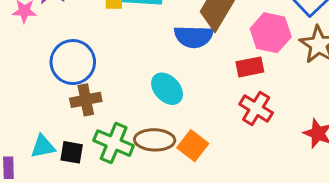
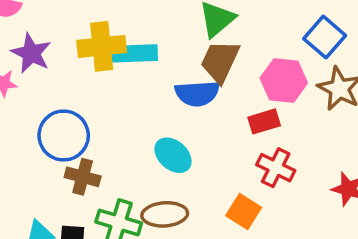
brown cross: (86, 100) -> (83, 177), turned 32
orange square: (193, 146) -> (244, 211), moved

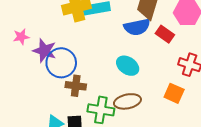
purple star: (31, 53) -> (44, 51), moved
red rectangle: (264, 121) -> (165, 34), moved, turned 60

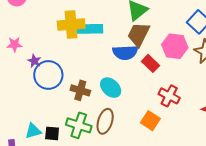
purple star: (44, 51) -> (34, 61), size x0.6
brown cross: (76, 86) -> (80, 90), moved
brown ellipse: (127, 101) -> (105, 121), turned -70

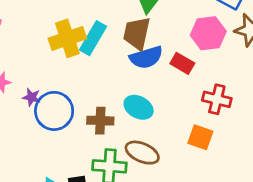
cyan rectangle: (90, 29) -> (93, 38), turned -45
brown trapezoid: (139, 34) -> (137, 33), moved
brown ellipse: (105, 121) -> (142, 153), turned -70

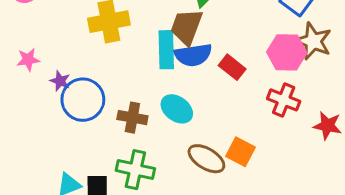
pink hexagon: (208, 33) -> (287, 52), moved
cyan rectangle: (93, 38) -> (166, 50), moved, turned -40
red cross: (217, 99) -> (284, 100), moved
brown ellipse: (142, 153) -> (206, 159), moved

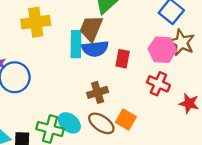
red rectangle: (232, 67) -> (123, 59), turned 60
cyan ellipse: (177, 109) -> (69, 123), moved
brown cross: (132, 118) -> (98, 92), moved, turned -30

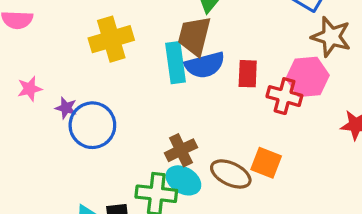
pink hexagon: (162, 50) -> (308, 77), moved
red cross: (158, 84) -> (284, 96), moved
brown cross: (98, 92) -> (181, 150), moved

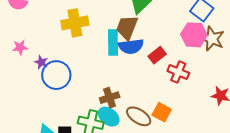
red rectangle: (248, 74) -> (157, 55), turned 42
pink hexagon: (308, 77) -> (194, 35), moved

